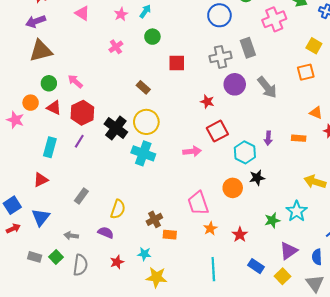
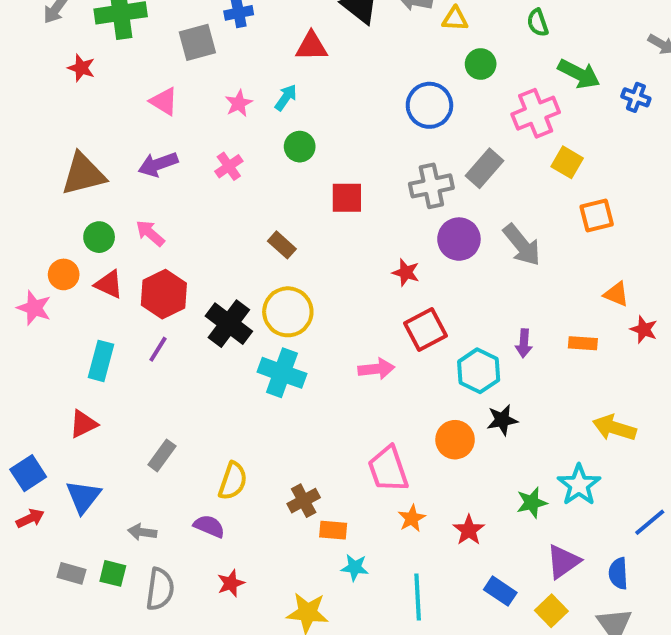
purple arrow: (36, 21) -> (158, 164), moved
yellow square: (314, 46) -> (567, 162), moved
gray rectangle: (248, 48) -> (485, 168), turned 60
cyan star: (144, 254) -> (355, 567), moved
green square: (56, 257) -> (113, 573), turned -32

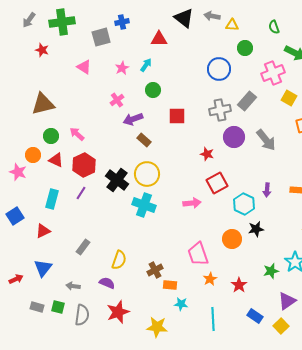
purple arrow: (158, 164) -> (133, 119), moved
blue square: (28, 473) -> (15, 216), moved
red star: (231, 583) -> (118, 312), size x1.6

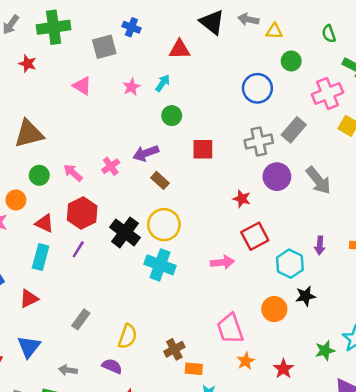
blue cross: (122, 22) -> (131, 27), turned 32
pink cross: (117, 100) -> (111, 166), moved
red triangle: (56, 160) -> (44, 223), moved

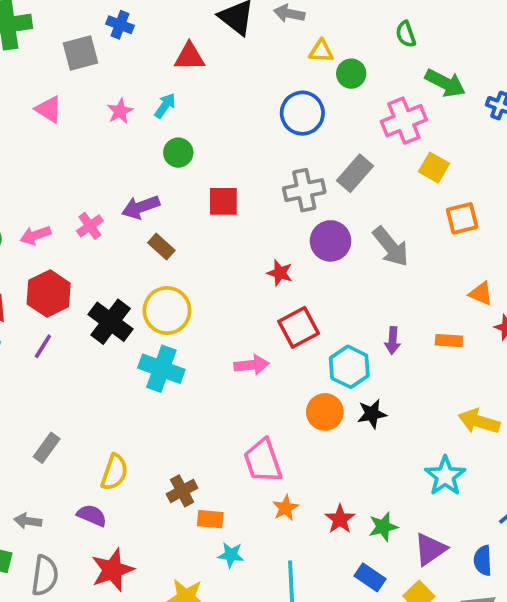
yellow triangle: (274, 31) -> (321, 51), moved
pink arrow: (73, 173) -> (35, 235), turned -60
orange circle: (274, 309) -> (325, 412), moved
green star: (325, 351) -> (383, 527), moved

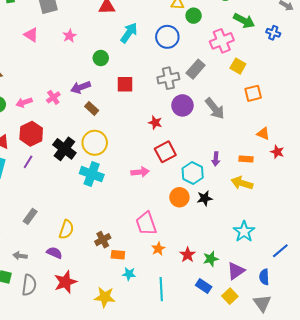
cyan arrow: (165, 106) -> (129, 33), moved, size x1.5
yellow arrow: (479, 421) -> (242, 183), moved

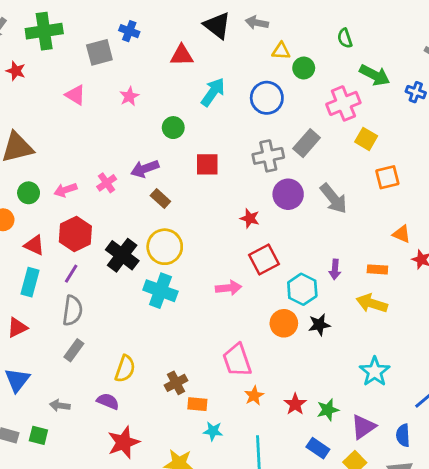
gray semicircle: (29, 285) -> (73, 311), moved

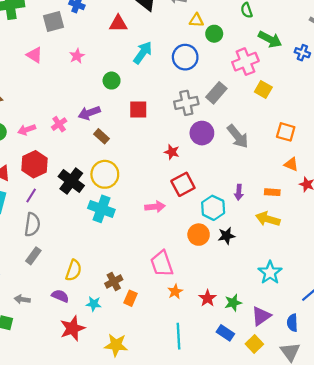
orange square: (387, 177) -> (286, 132), moved, turned 30
orange rectangle: (197, 404) -> (130, 298), turned -72
cyan star: (213, 431) -> (94, 304), moved

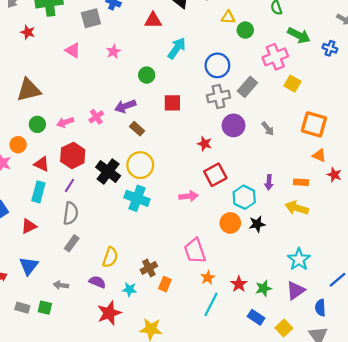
blue circle: (185, 57) -> (217, 65), moved
orange square: (286, 132) -> (314, 124), size x1.4
gray arrow: (238, 136) -> (268, 129), size x0.6
purple triangle: (261, 316) -> (296, 290), moved
cyan line: (178, 336) -> (211, 304), moved, turned 30

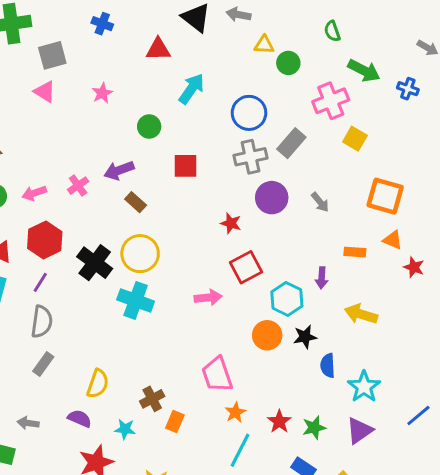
gray square: (91, 18) -> (52, 55), moved
orange rectangle: (301, 182) -> (355, 252), moved
blue semicircle: (320, 308) -> (328, 366), moved

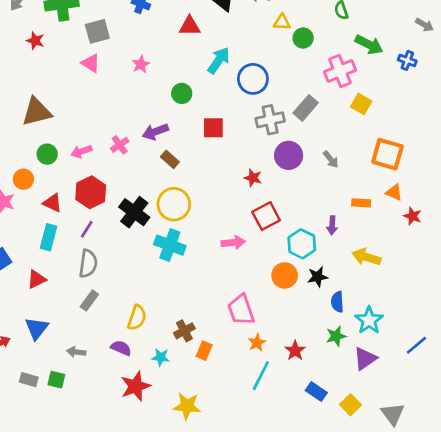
blue circle: (249, 113) -> (253, 79), moved
green star: (314, 428) -> (336, 336), moved

